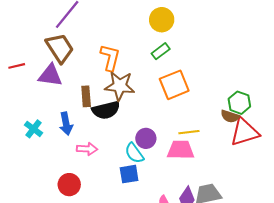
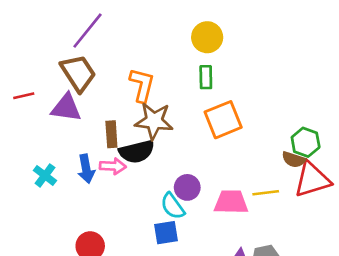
green rectangle: (161, 51) -> (206, 77), turned -54
yellow line: (189, 132) -> (266, 193), moved
pink arrow: (87, 149) -> (113, 166), moved

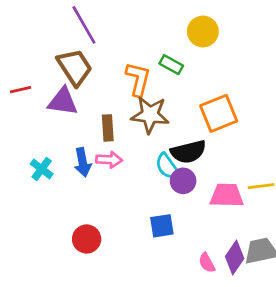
purple line: (88, 31) -> (84, 25), turned -69
green rectangle: (206, 77) -> (171, 65), moved, turned -60
black semicircle: (137, 152) -> (188, 152), moved
cyan semicircle: (173, 206) -> (167, 166), moved

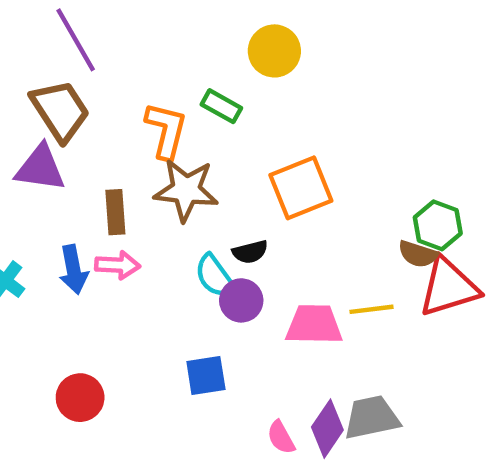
black semicircle: (188, 152) -> (250, 252), size x0.6

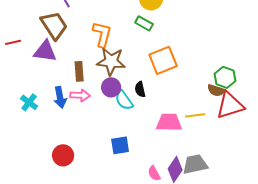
green rectangle: (221, 106) -> (144, 23), moved
black semicircle: (250, 252) -> (140, 89), turned 91
purple circle: (241, 300) -> (111, 87), moved

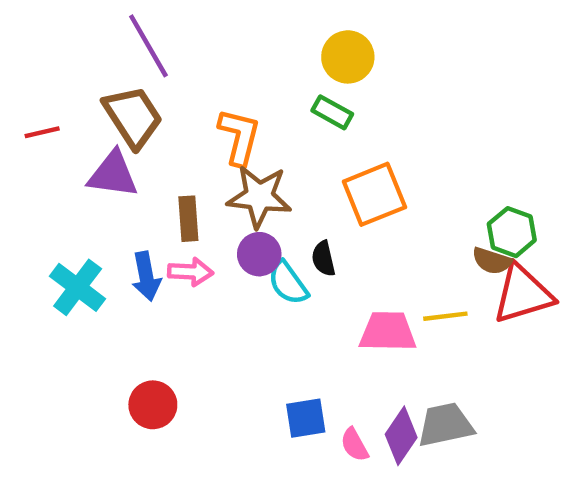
red line: (13, 42) -> (42, 132), moved
cyan cross: (29, 102) -> (78, 287), size x1.4
blue square: (120, 145) -> (306, 418), moved

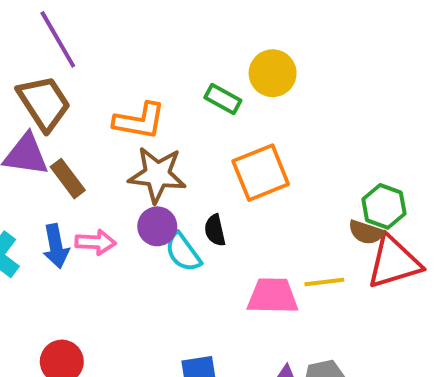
yellow circle: (348, 57) -> (273, 73), moved
orange L-shape: (239, 137) -> (139, 121), turned 86
brown rectangle: (188, 219) -> (68, 179), moved, turned -33

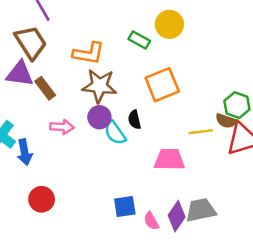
blue arrow: (56, 246) -> (25, 152), moved
yellow line: (324, 282) -> (201, 132), moved

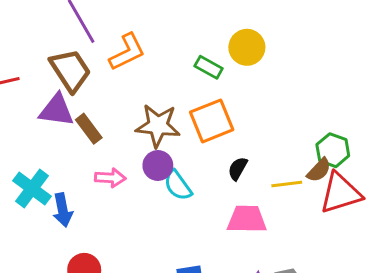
orange L-shape: (89, 53) -> (127, 52), moved, turned -36
orange square: (162, 85) -> (212, 121), moved
black semicircle: (134, 120) -> (238, 169), moved, turned 42
brown semicircle: (226, 121) -> (319, 170), turned -65

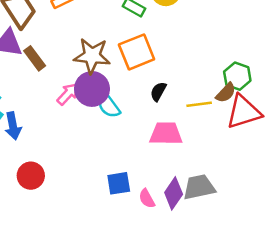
purple circle: (158, 165) -> (92, 89), size x1.4
pink arrow: (110, 178) -> (68, 94), moved, turned -50

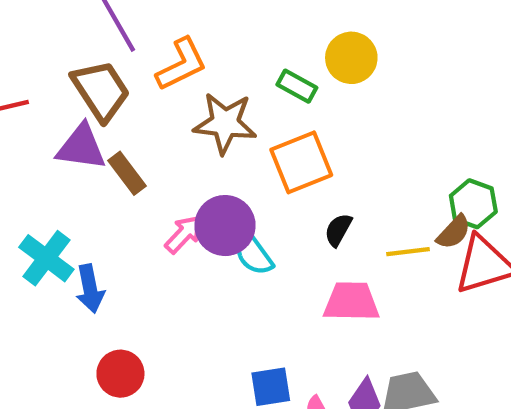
brown star: (92, 56) -> (225, 123), moved

